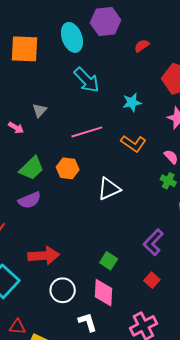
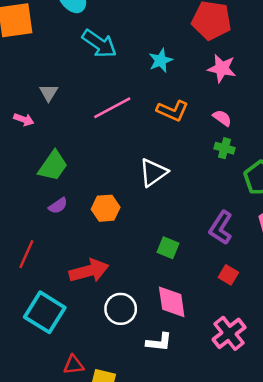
orange hexagon: (68, 168) -> (106, 208), moved
purple semicircle: (30, 200) -> (58, 206), size x0.7
green square: (109, 261) -> (168, 248), moved
white L-shape: (88, 322) -> (159, 342), turned 125

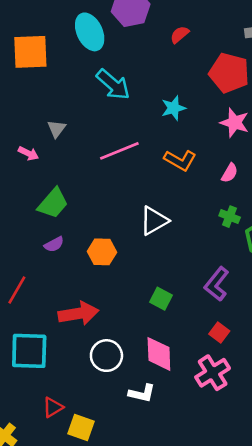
pink semicircle: (222, 118) -> (230, 173), turned 78
green cross: (224, 148) -> (230, 217), moved
cyan square: (45, 312) -> (29, 351), turned -36
pink cross: (229, 333) -> (213, 373), moved
red triangle: (74, 365) -> (53, 407), turned -30

